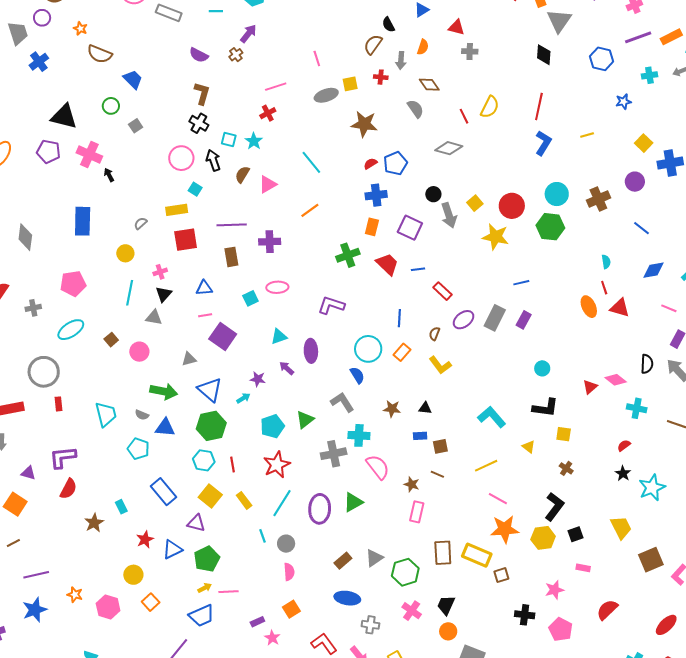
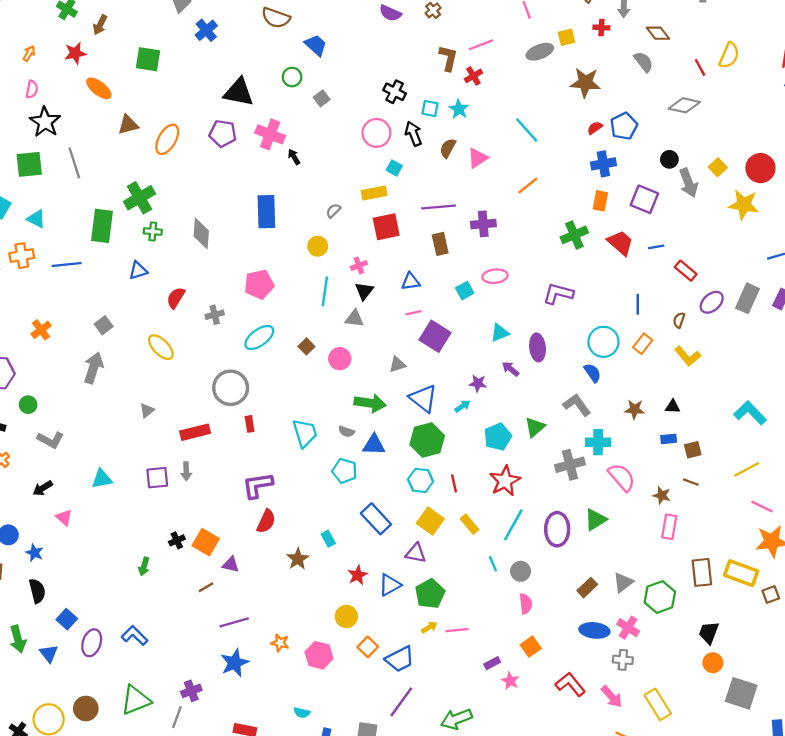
brown L-shape: (202, 93) -> (448, 58), moved
purple triangle: (28, 473) -> (231, 565), moved
pink cross: (412, 611) -> (628, 628), moved
blue trapezoid: (202, 616) -> (400, 659), moved

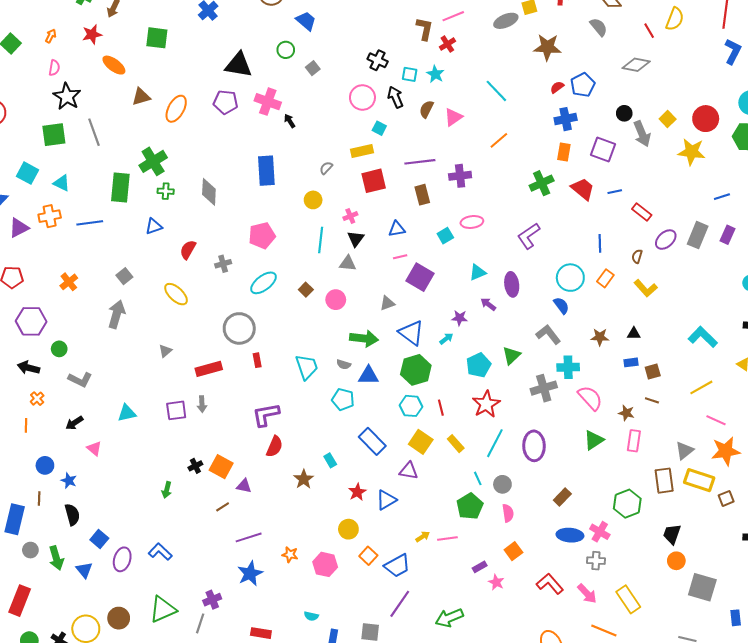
purple L-shape: (558, 294) -> (529, 236), turned -48
green triangle: (595, 520) -> (594, 440), moved
gray triangle: (623, 582) -> (684, 450), moved
green pentagon: (430, 594) -> (470, 506), moved

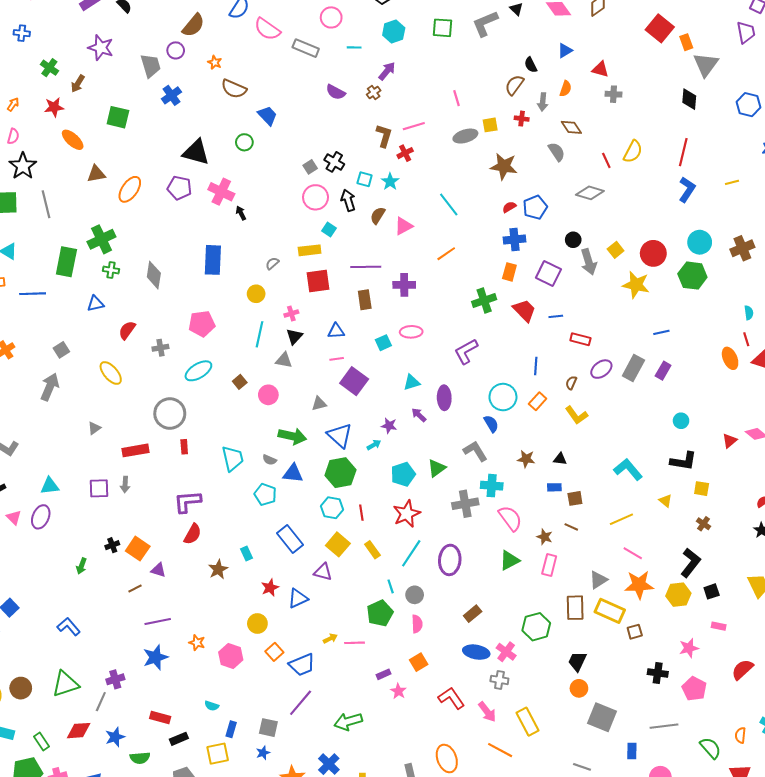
gray square: (313, 68) -> (310, 167), moved
red rectangle: (642, 212) -> (580, 339), turned -30
purple ellipse: (122, 559) -> (41, 517), moved

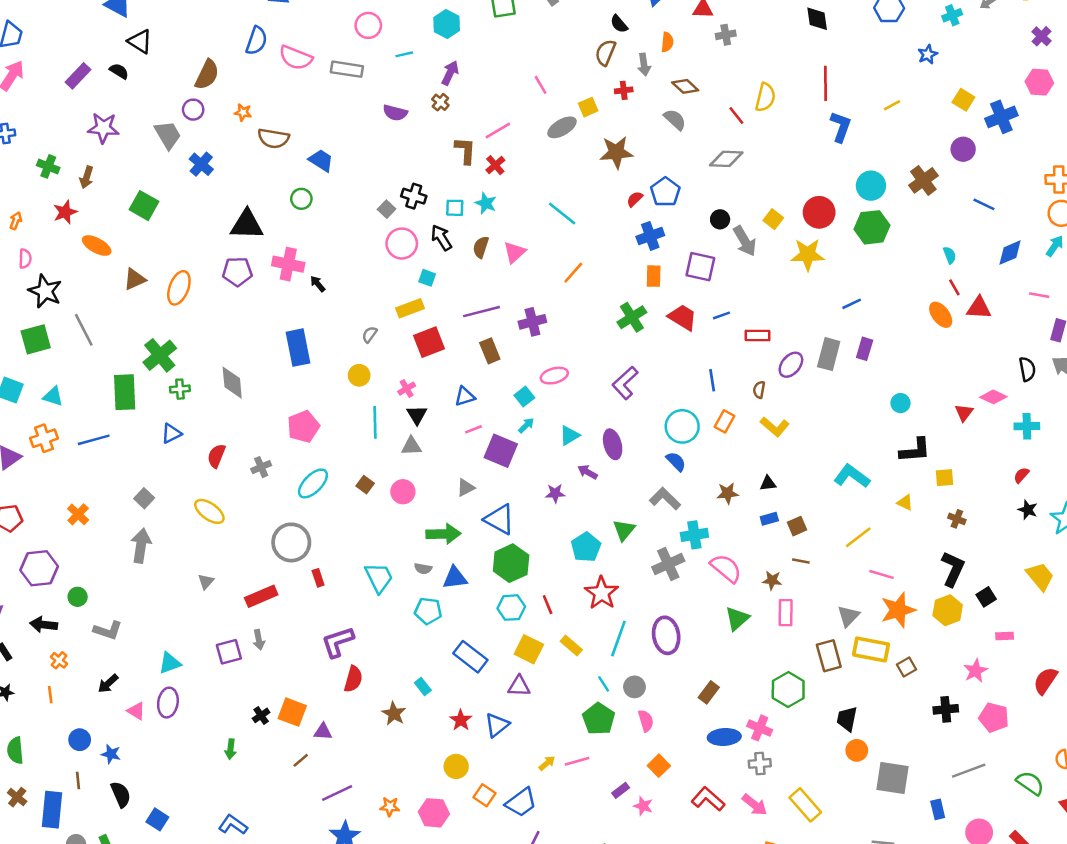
green square: (118, 117) -> (144, 206), turned 30
cyan arrow: (374, 445) -> (526, 425), moved

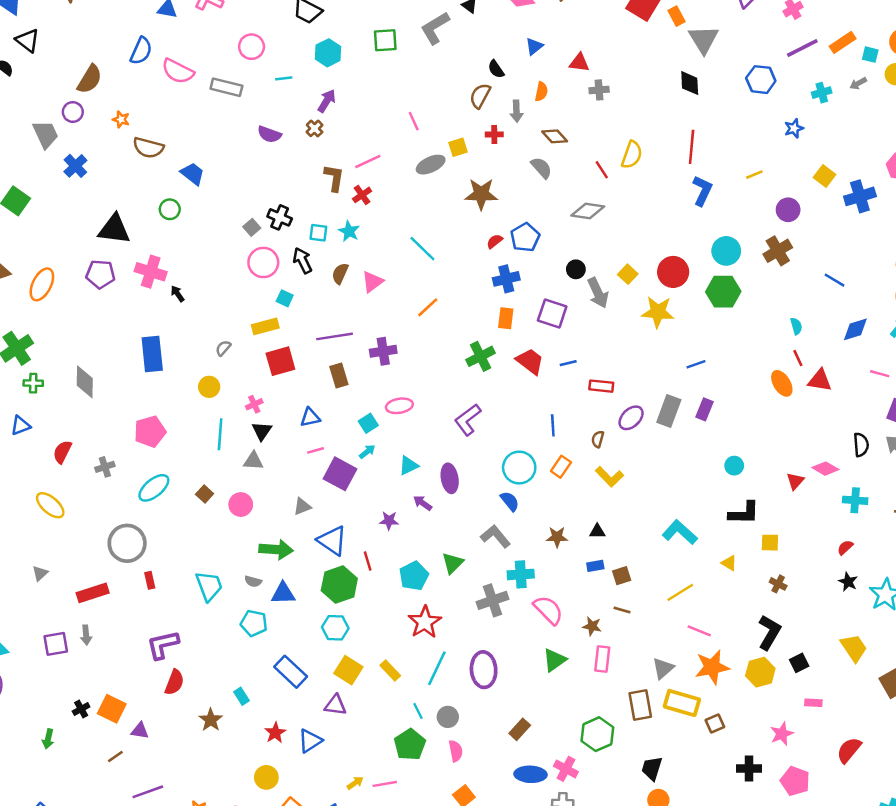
purple circle: (963, 149) -> (788, 210), moved
red line: (548, 605) -> (368, 561), moved

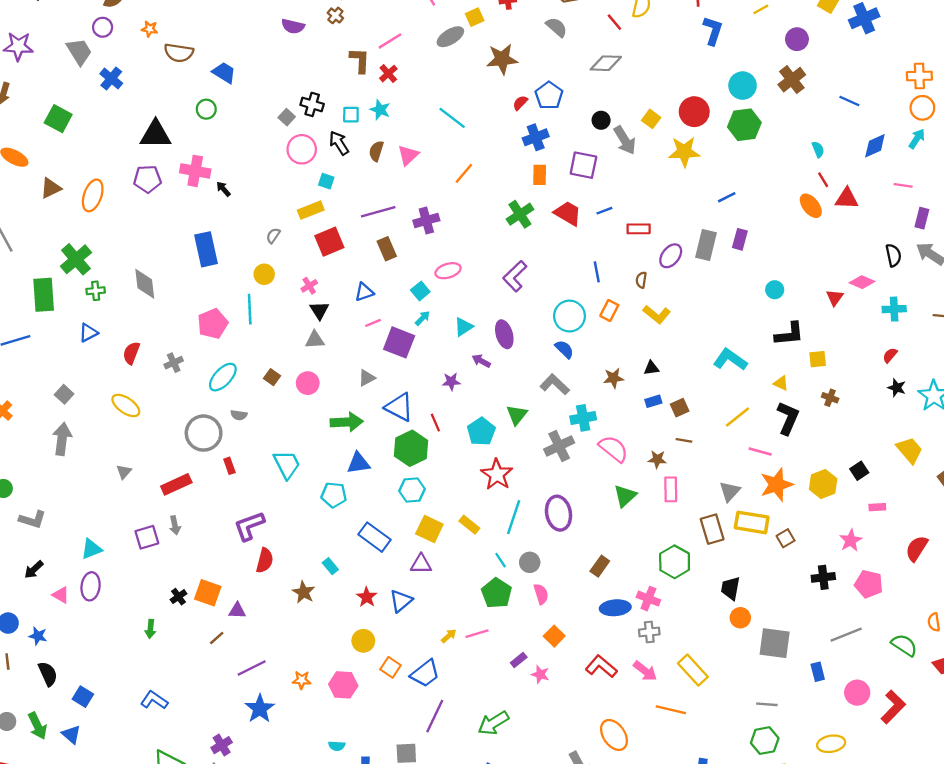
cyan line: (220, 434) -> (250, 309), moved
gray semicircle: (253, 581) -> (239, 415), moved
black L-shape: (769, 632) -> (788, 418), moved

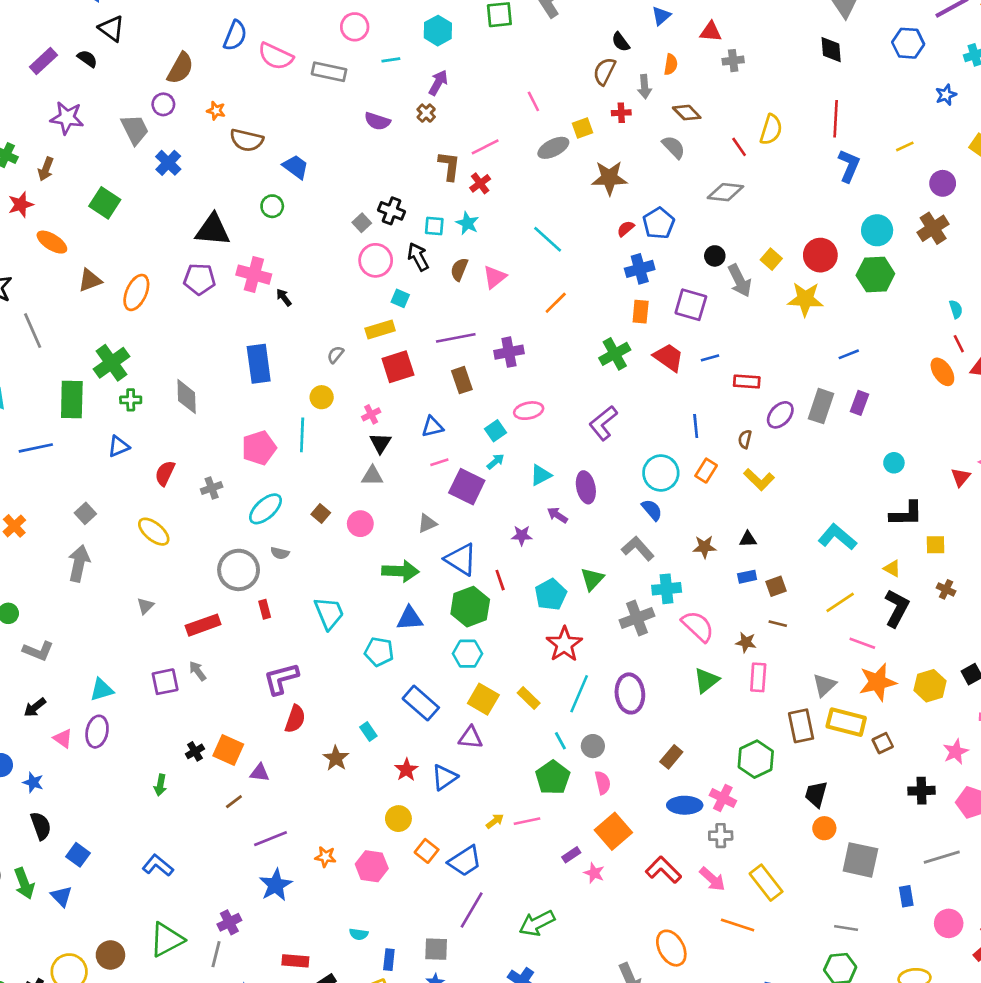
gray arrow: (175, 525) -> (198, 671), turned 150
orange square: (554, 636) -> (613, 831), size x1.5

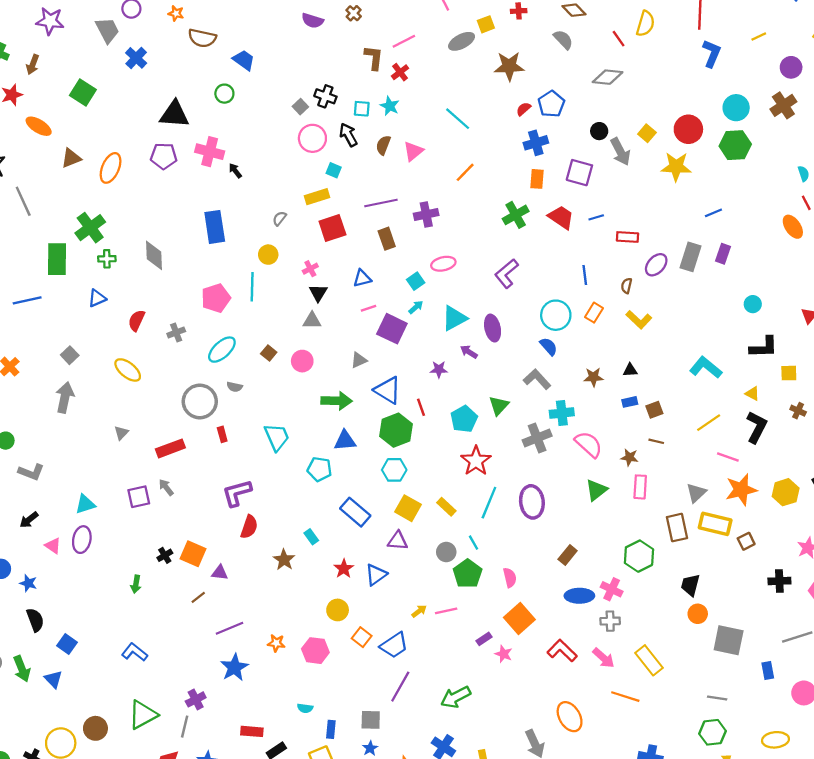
cyan triangle: (541, 475) -> (454, 318), size x1.4
gray circle: (593, 746) -> (446, 552), moved

